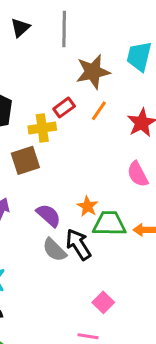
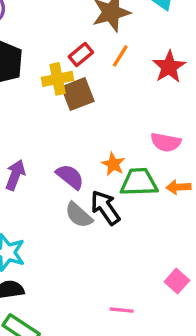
brown square: (25, 160) -> (78, 94), moved
pink semicircle: (138, 174) -> (166, 142), moved, turned -48
pink square: (103, 302) -> (177, 281), moved

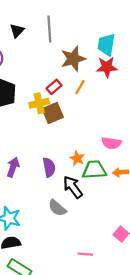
red star: (169, 67) -> (107, 67), moved, turned 30
purple semicircle: (70, 177) -> (49, 167), turned 42
gray semicircle: (79, 215) -> (57, 208), moved

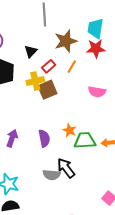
black triangle: (17, 31) -> (31, 51), moved
pink semicircle: (111, 143) -> (97, 92), moved
black arrow: (73, 187) -> (66, 168), moved
gray semicircle: (57, 208) -> (52, 175), turned -36

